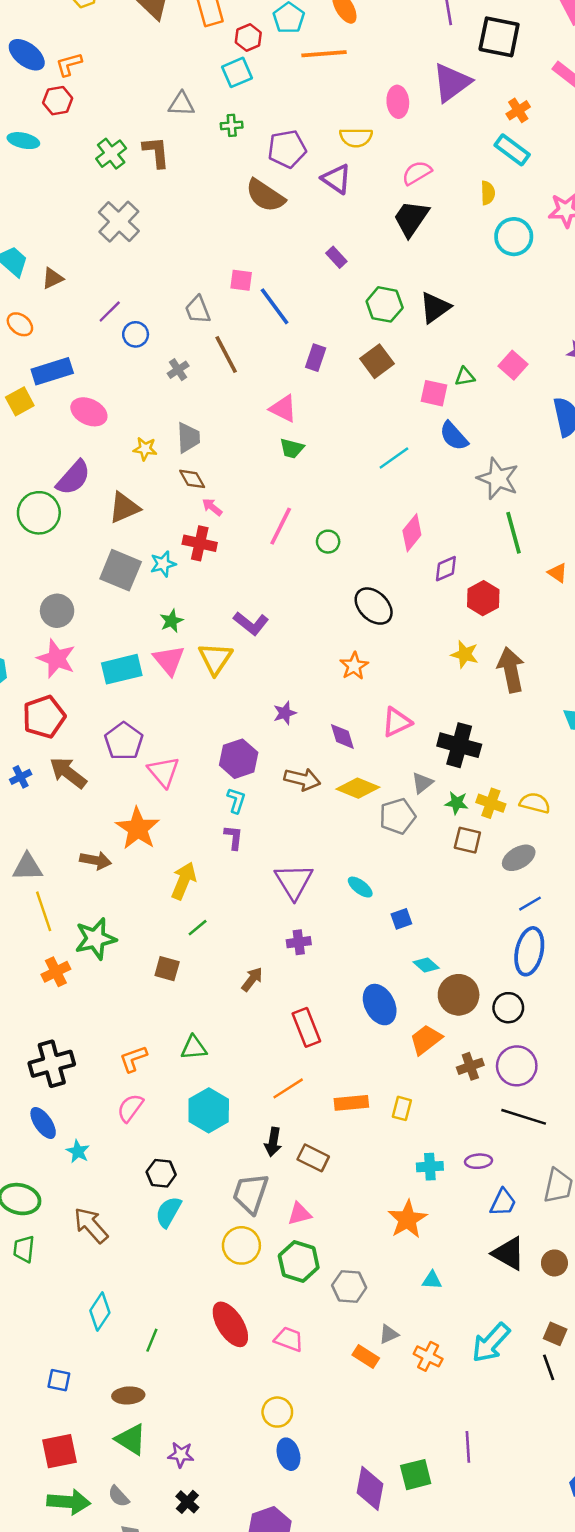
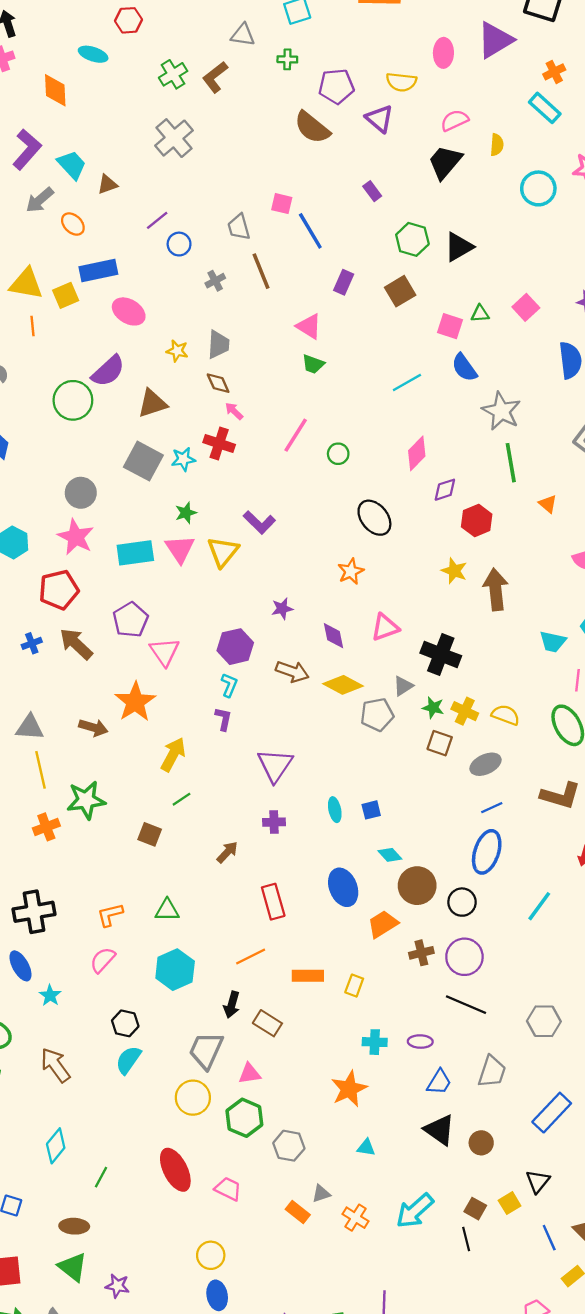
brown L-shape: (156, 152) -> (215, 77), turned -128
yellow semicircle: (488, 193) -> (497, 145), moved
cyan ellipse: (360, 887) -> (335, 810), moved, turned 35

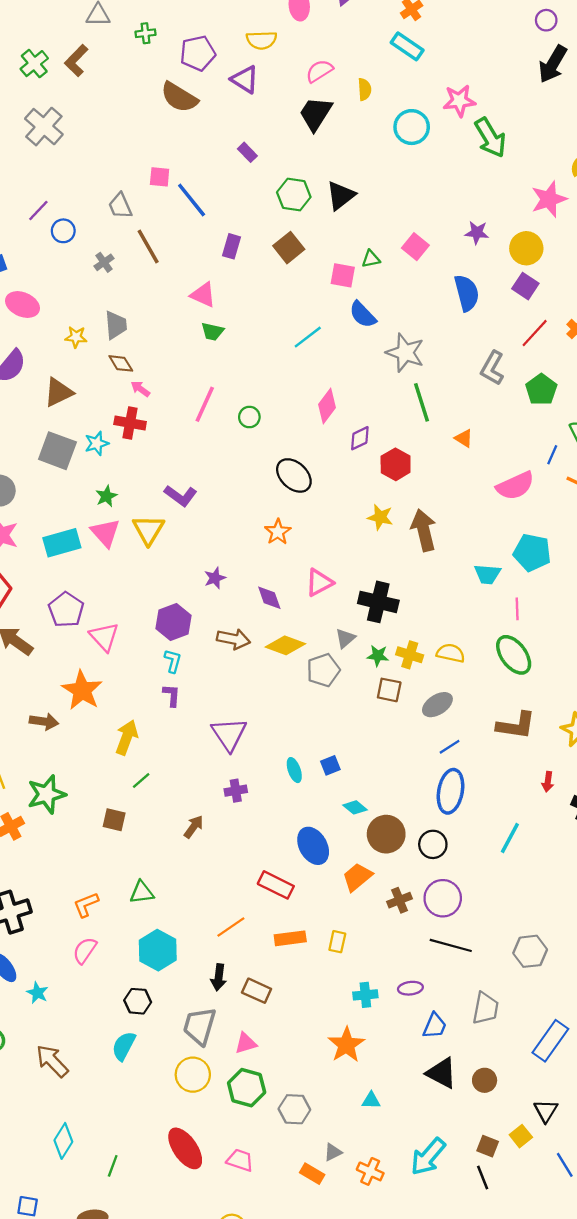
red rectangle: (273, 902) -> (276, 885), moved, turned -40
black hexagon: (125, 1023) -> (138, 1001), moved

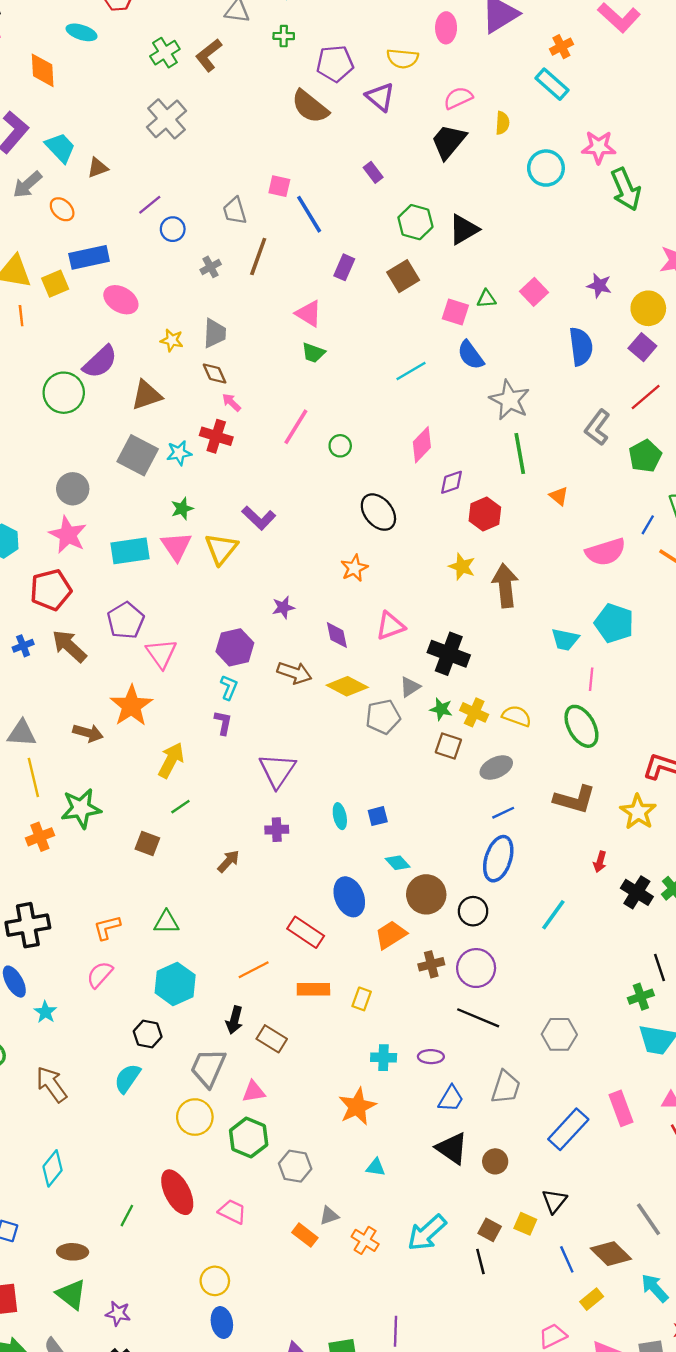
brown line: (148, 247) -> (258, 256), turned 42
yellow square: (521, 1136) -> (525, 1224), turned -35
green line: (113, 1166) -> (127, 1216), moved

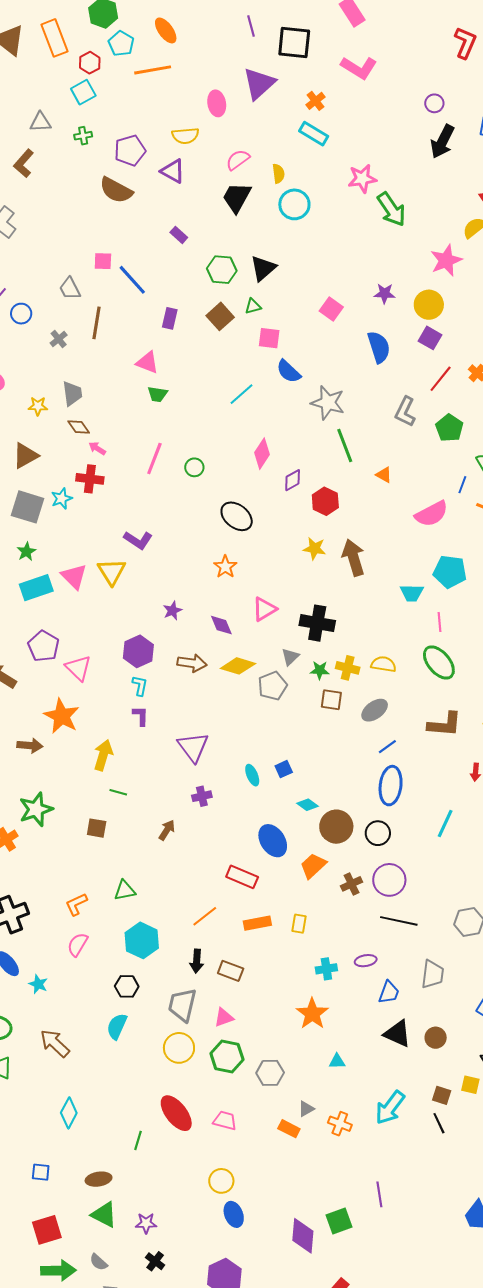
cyan circle: (546, 168) -> (294, 204), moved
green triangle: (486, 299) -> (253, 306), moved
green star: (182, 509) -> (26, 552), moved
green line: (180, 807) -> (118, 792), turned 60

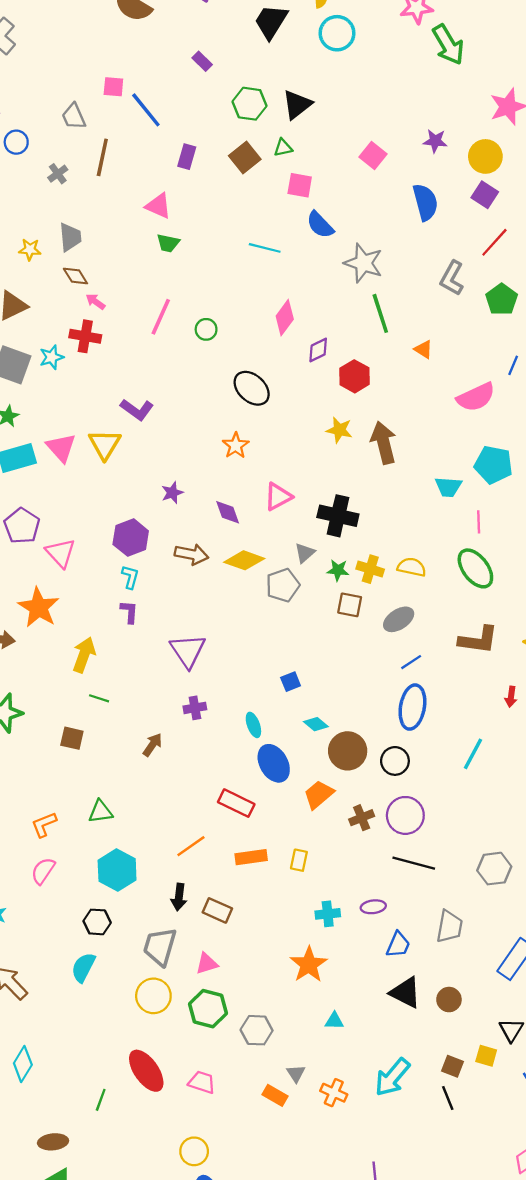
cyan line: (241, 394) -> (265, 248), turned 52
cyan ellipse: (252, 775) -> (253, 725), moved
gray triangle: (306, 1109) -> (296, 1074), turned -36

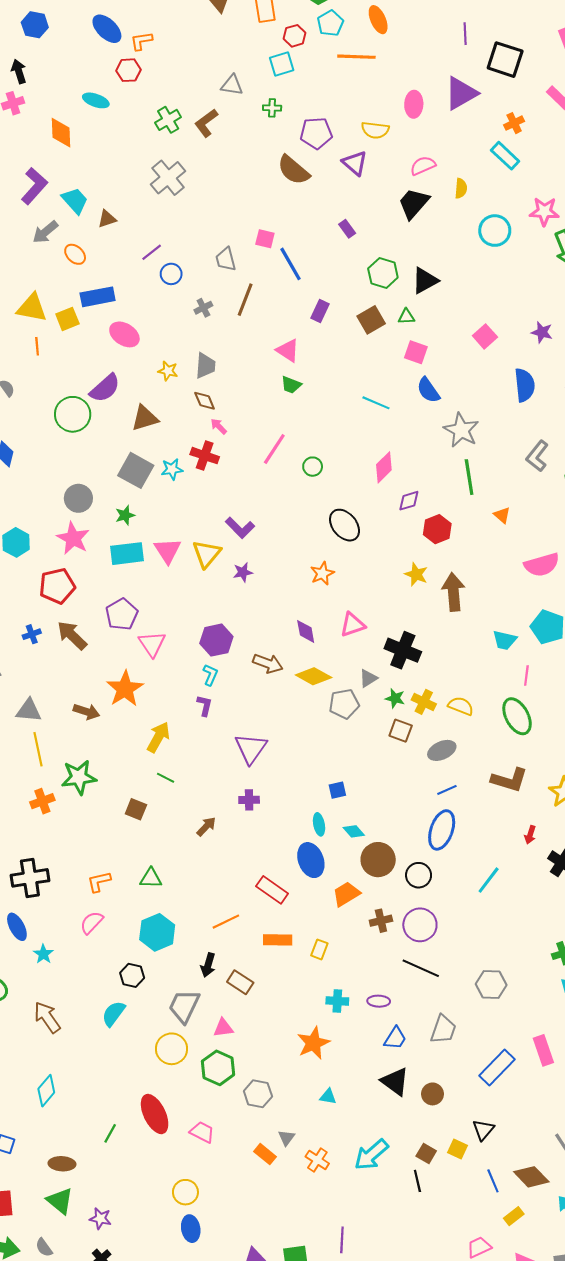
cyan circle: (337, 33) -> (495, 231), moved
purple star: (172, 493) -> (243, 572), moved
cyan ellipse: (253, 725) -> (319, 824), moved

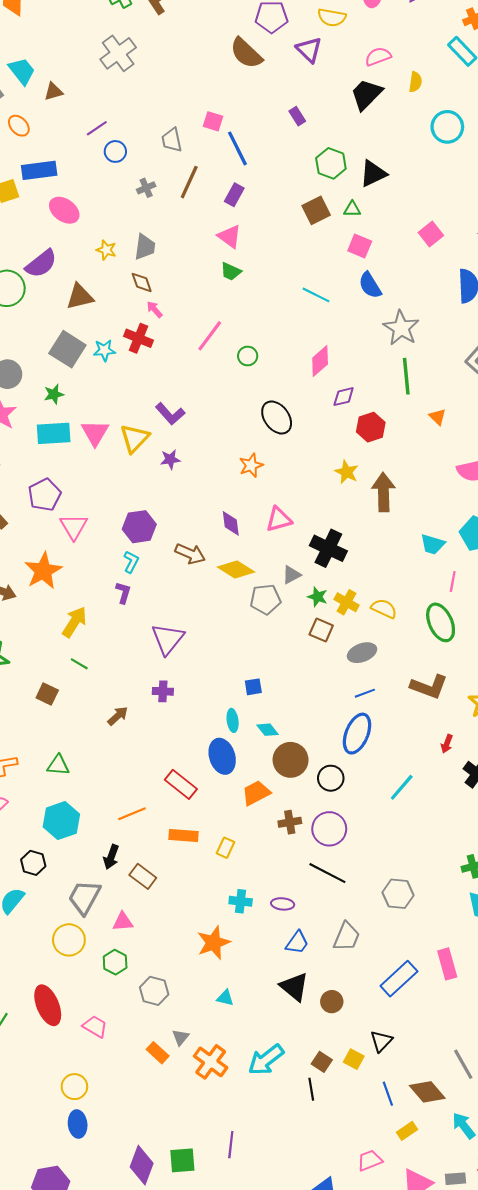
purple rectangle: (320, 311) -> (234, 195), moved
green hexagon: (218, 1068) -> (115, 962), size x0.7
orange cross: (317, 1160) -> (211, 1062), size x1.4

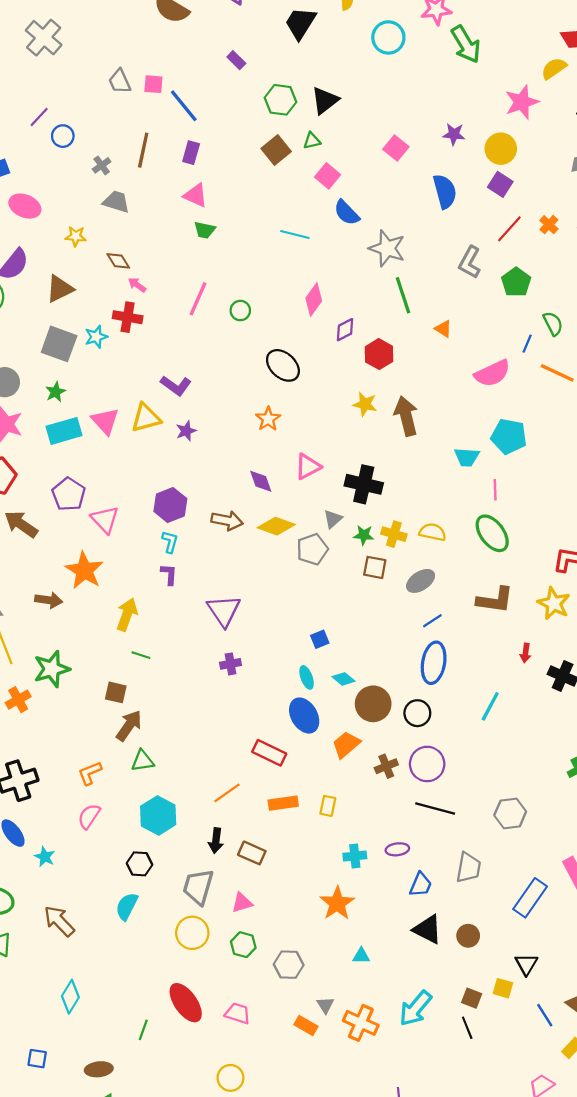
gray trapezoid: (172, 140) -> (120, 81), moved
pink square: (360, 246) -> (328, 176), turned 30
gray trapezoid: (145, 247) -> (116, 202), moved, turned -68
yellow triangle: (135, 438) -> (146, 418), turned 44
brown arrow: (118, 716) -> (129, 726), moved, size x1.4

